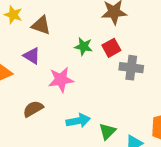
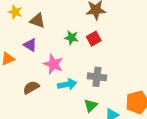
gray cross: (131, 68) -> (97, 77), moved
pink star: (61, 80) -> (53, 64), turned 30
cyan arrow: (78, 121) -> (67, 84), moved

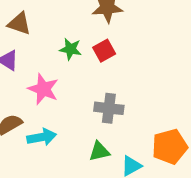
cyan arrow: (67, 84) -> (42, 137), moved
green triangle: (91, 106) -> (99, 151), turned 32

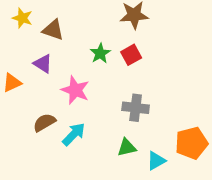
green star: (70, 49) -> (100, 53), turned 30
cyan arrow: (42, 137) -> (74, 134), turned -35

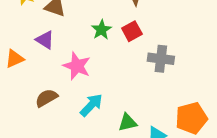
gray cross: (136, 108) -> (161, 59), moved
cyan arrow: (74, 134) -> (91, 105), moved

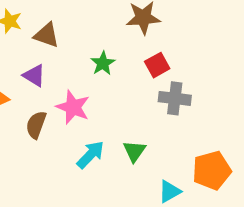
red square: (132, 31) -> (157, 65), moved
brown semicircle: (46, 98) -> (36, 125), moved, turned -40
green triangle: (128, 123) -> (134, 151), moved, turned -42

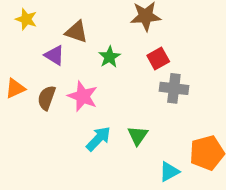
brown triangle: (47, 35) -> (76, 32), moved
purple triangle: (34, 76) -> (54, 55), moved
brown semicircle: (36, 125) -> (47, 98), moved

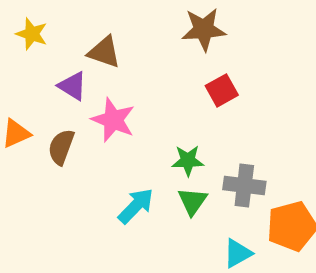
green star: (109, 57) -> (188, 161), moved, turned 30
gray cross: (174, 88) -> (244, 185), moved
pink star: (83, 96) -> (113, 120), moved

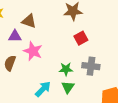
purple triangle: (72, 86) -> (15, 36), turned -32
gray cross: (244, 185) -> (91, 66), moved

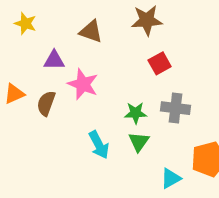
brown triangle: (29, 21) -> (91, 31), moved
cyan arrow: (43, 89) -> (99, 145), turned 108

